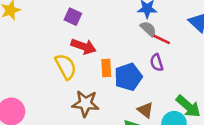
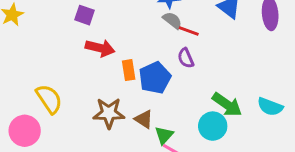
yellow semicircle: (66, 67) -> (49, 99), moved
brown triangle: (145, 110) -> (144, 119), moved

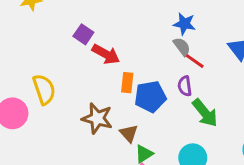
purple square: (85, 15) -> (83, 34), moved
green arrow: (227, 105) -> (205, 113), moved

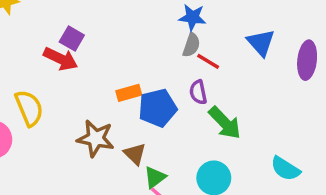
gray semicircle: (182, 47) -> (191, 45), turned 60
red arrow: (106, 54) -> (61, 59), moved
orange rectangle: (127, 83) -> (129, 93), turned 72

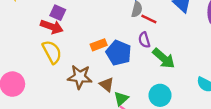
yellow semicircle: (29, 108) -> (52, 52), moved
blue pentagon: (158, 108) -> (119, 53), turned -30

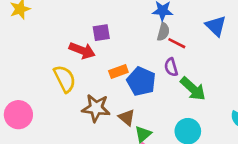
purple square: (58, 13) -> (101, 33), moved, turned -35
red arrow: (52, 27) -> (82, 50), moved

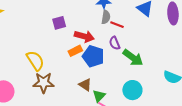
red arrow: (82, 50) -> (84, 36), moved
brown star: (96, 108) -> (44, 83), moved

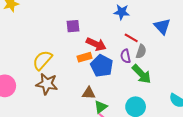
gray semicircle: (106, 17) -> (141, 51), moved
yellow semicircle: (35, 61) -> (42, 60), turned -115
brown triangle: (85, 85) -> (89, 93), turned -40

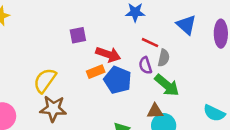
brown triangle: (89, 93) -> (155, 111), moved

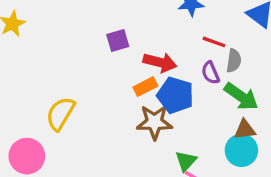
yellow semicircle: (45, 80) -> (60, 114), moved
brown star: (53, 109) -> (154, 122), moved
brown triangle: (155, 111) -> (245, 130), moved

